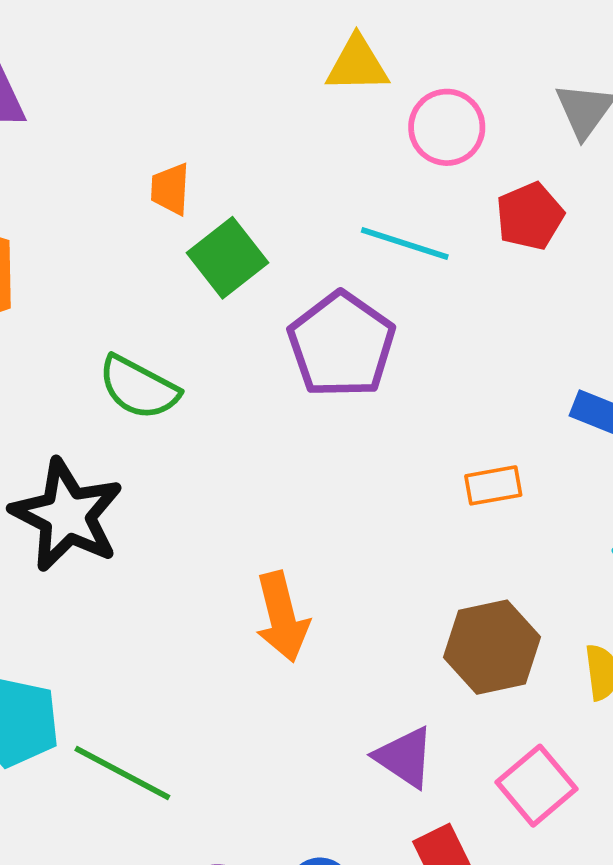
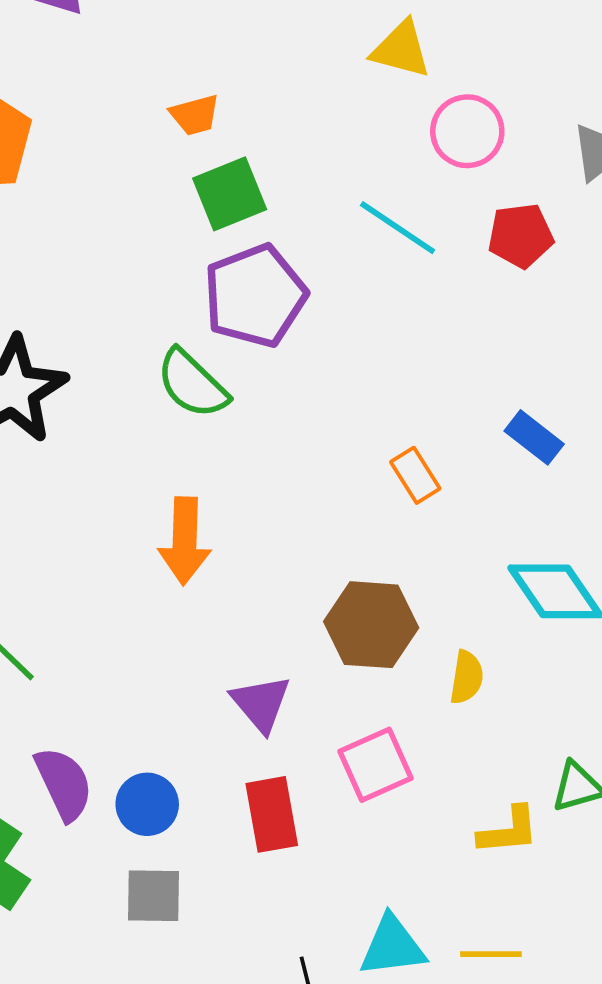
orange trapezoid: (170, 189) -> (195, 115), turned -124
purple pentagon: (342, 345) -> (255, 296), moved
green semicircle: (139, 388) -> (192, 384), moved
orange rectangle: (493, 485) -> (415, 475), turned 52

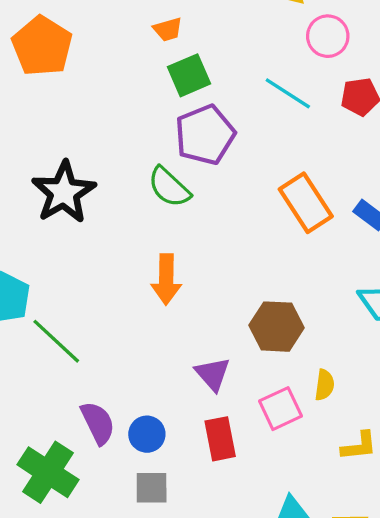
orange rectangle: (415, 475) -> (306, 203), moved, size x1.8
yellow semicircle: (467, 677) -> (325, 385), moved

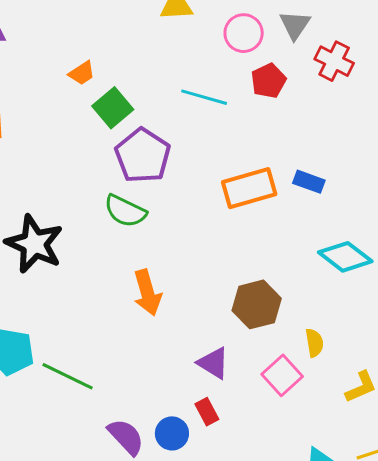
pink circle: (328, 36) -> (244, 33), moved
orange rectangle: (306, 203) -> (249, 188), turned -56
red rectangle: (220, 439) -> (207, 412), moved, size x0.7

